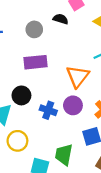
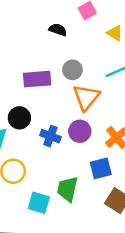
black semicircle: (61, 19) -> (58, 30), moved
gray circle: (34, 29) -> (72, 70), moved

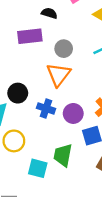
purple rectangle: (37, 79) -> (30, 36), moved
orange triangle: (86, 97) -> (58, 75), moved
purple circle: (80, 131) -> (73, 113), moved

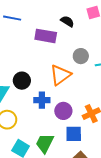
gray circle: (64, 49) -> (81, 56), moved
blue cross: (46, 108) -> (42, 100), turned -35

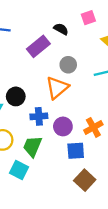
purple rectangle: (46, 36) -> (38, 46), turned -45
gray circle: (81, 56) -> (68, 65), moved
green trapezoid: (45, 143) -> (32, 146), moved

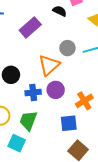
black semicircle: (61, 29) -> (60, 11), moved
gray circle: (68, 65) -> (67, 48), moved
purple circle: (63, 126) -> (56, 90), moved

